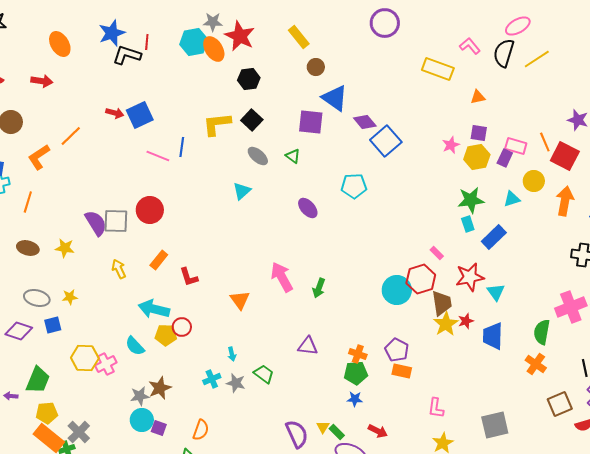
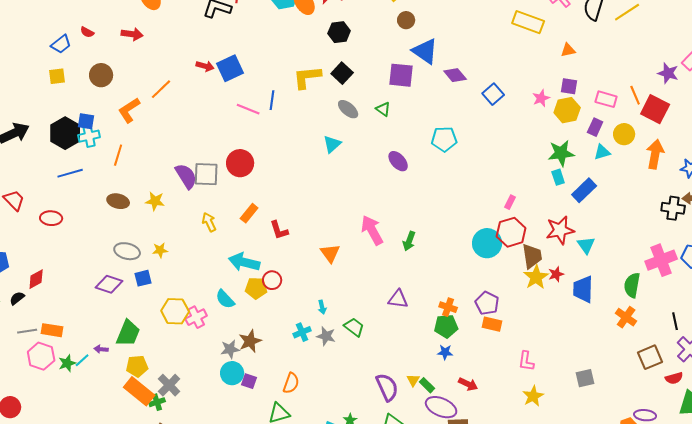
blue square: (386, 141) -> (493, 94), moved, size x0.7
purple rectangle: (505, 158) -> (595, 127), moved
pink rectangle: (437, 253) -> (510, 202), moved, turned 72
gray square: (495, 425) -> (585, 378), size x0.7

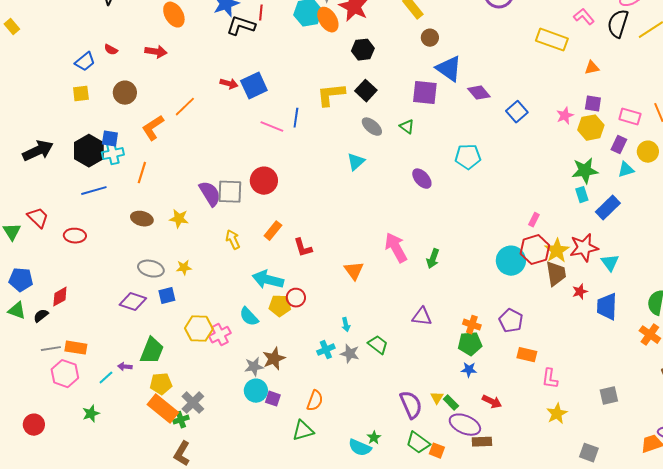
yellow star: (536, 277) -> (557, 251), moved
orange rectangle: (492, 324) -> (527, 355), moved
green star: (67, 363) -> (91, 414), moved

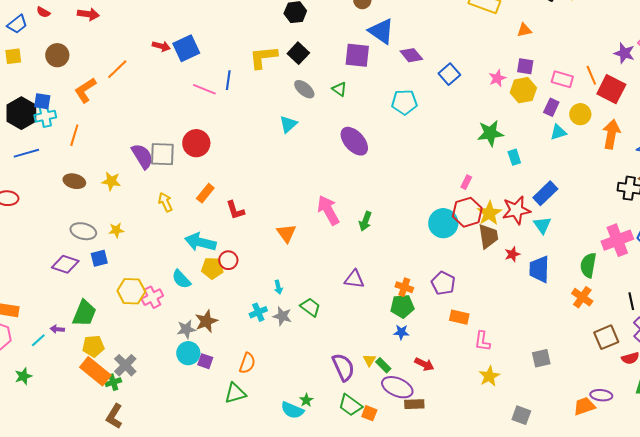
cyan pentagon: (468, 157) -> (404, 102), moved
green star: (585, 171) -> (490, 133), moved
purple ellipse: (422, 179) -> (354, 141), size x1.4
blue rectangle: (608, 208) -> (545, 193), moved

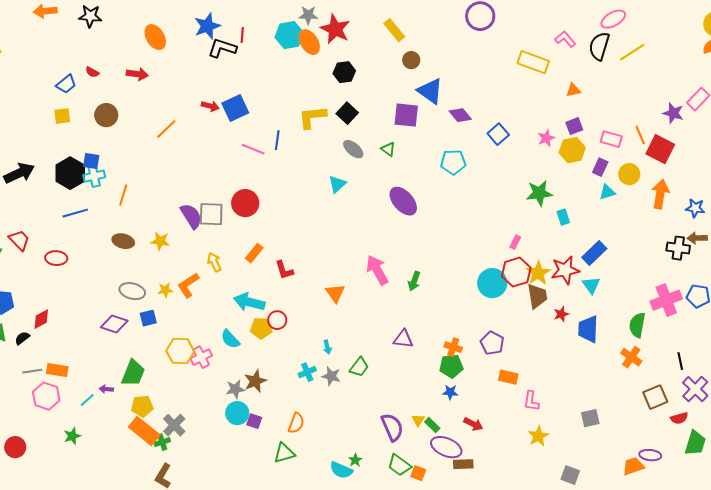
purple square: (525, 66) -> (574, 126), turned -30
orange L-shape: (85, 90) -> (188, 285), moved
green trapezoid: (310, 307) -> (359, 367), turned 90

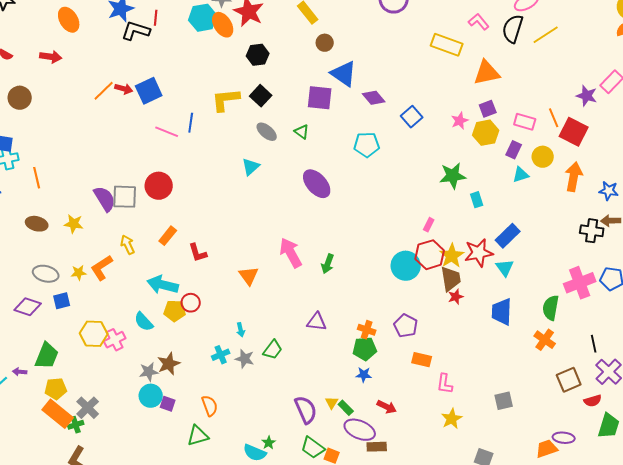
orange triangle: (573, 90) -> (487, 73), size x1.8
orange line: (166, 129) -> (104, 91), moved
orange line: (123, 195) -> (37, 178), turned -30
red star: (561, 314) -> (456, 297), moved
orange semicircle: (296, 423) -> (210, 406), turned -40

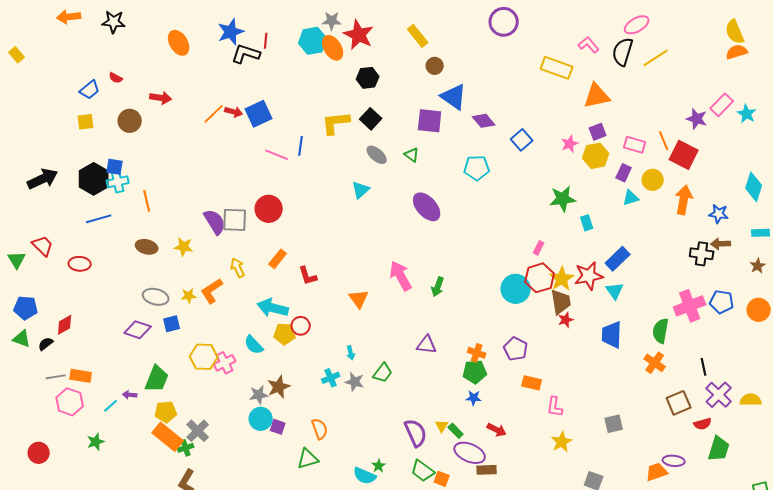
red arrow: (51, 57) -> (161, 98), moved

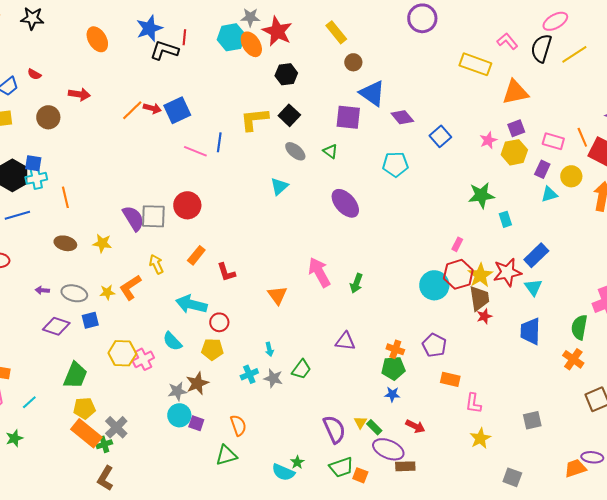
yellow pentagon: (285, 334) -> (212, 349), moved
purple arrow: (130, 395) -> (42, 290), moved
green trapezoid: (423, 471) -> (341, 467), turned -55

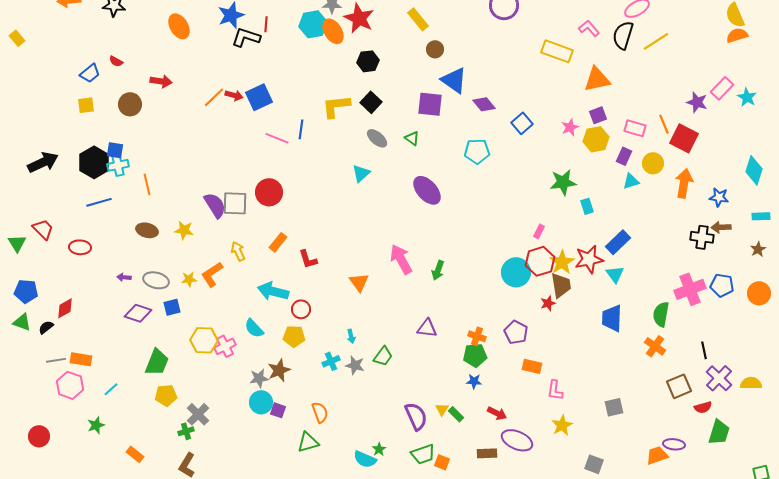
red star: (484, 316) -> (548, 303), moved
orange rectangle: (86, 433) -> (135, 454), moved, size x0.6
purple ellipse: (388, 449) -> (517, 440), moved

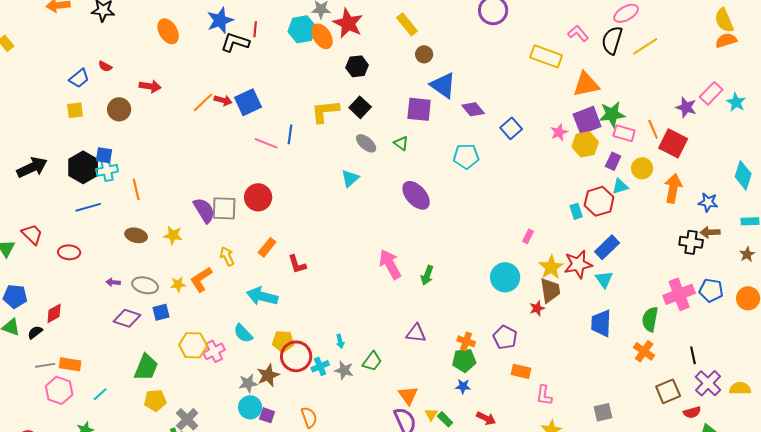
purple square: (598, 115) -> (587, 120), size x1.6
green star: (563, 182) -> (612, 114), moved
red hexagon: (540, 261) -> (599, 201), moved
orange triangle: (359, 282) -> (408, 395), moved
red circle: (301, 309) -> (296, 356), moved, size x1.6

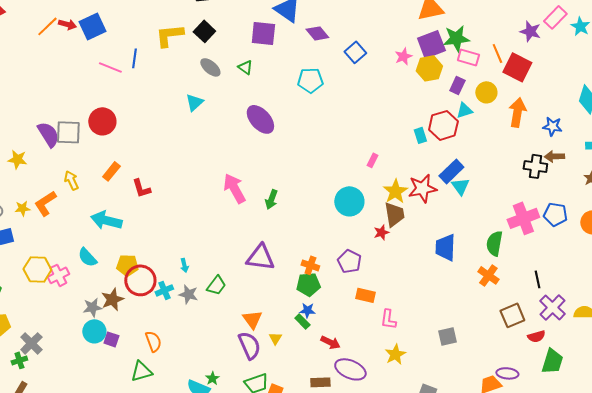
cyan triangle: (604, 279) -> (460, 186), moved
purple triangle: (416, 333) -> (260, 257), size x1.4
green rectangle: (445, 419) -> (302, 321), moved

